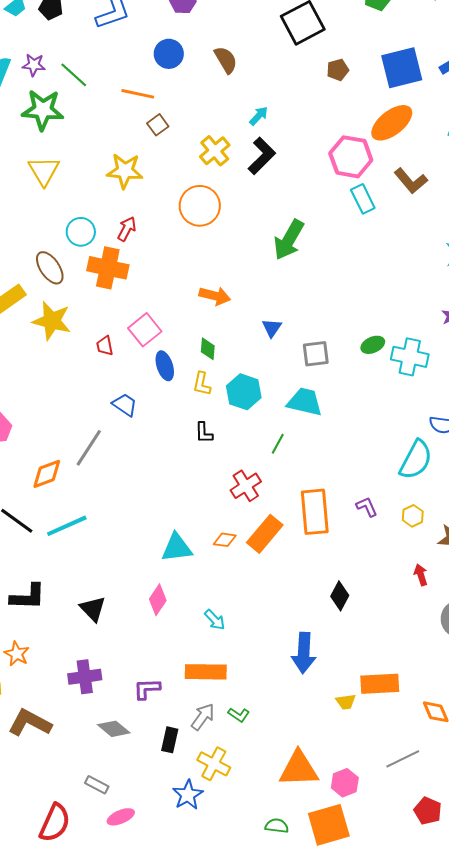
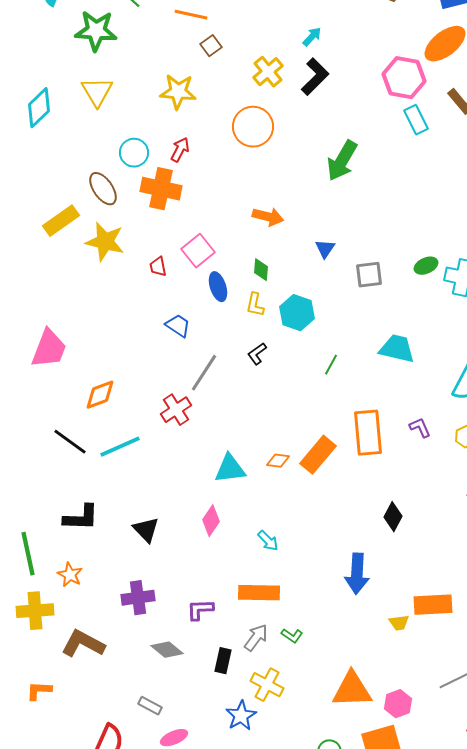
cyan trapezoid: (305, 402) -> (397, 349), moved
black L-shape: (204, 433) -> (257, 354), turned 55
gray line: (89, 448) -> (204, 373), moved
red cross: (246, 486) -> (176, 410), moved

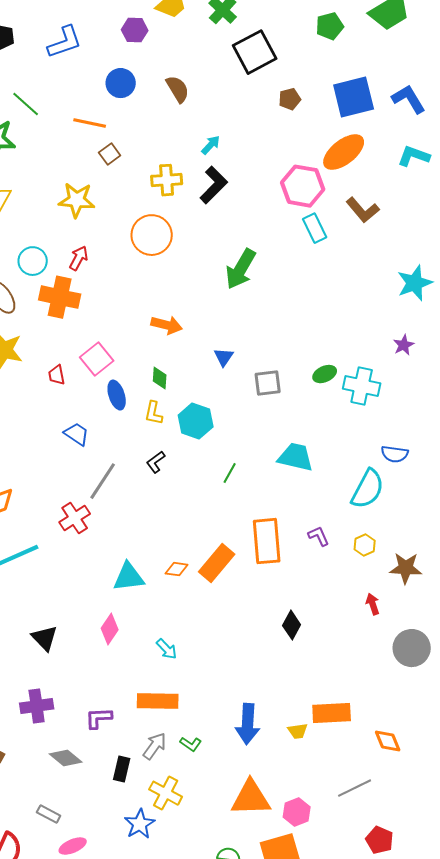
yellow cross: (268, 72) -> (167, 180), turned 36
blue arrow: (357, 574) -> (248, 724), moved

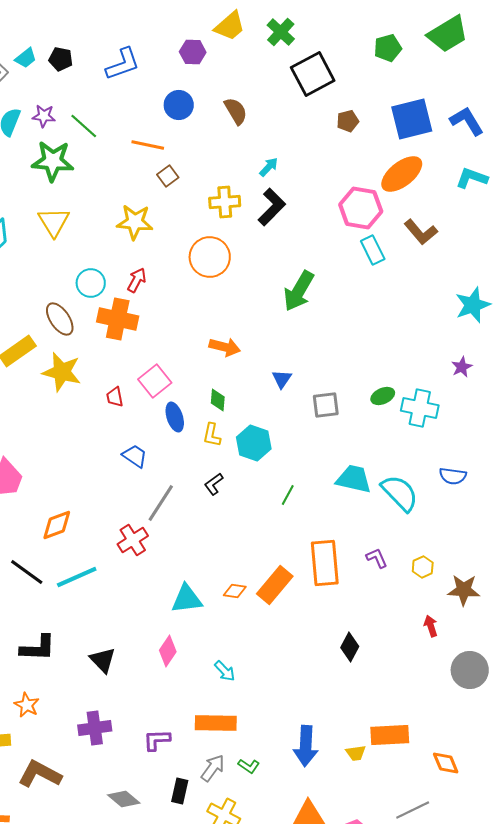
cyan semicircle: (368, 489) -> (400, 493), moved, turned -72
gray diamond: (66, 758) -> (124, 799), moved

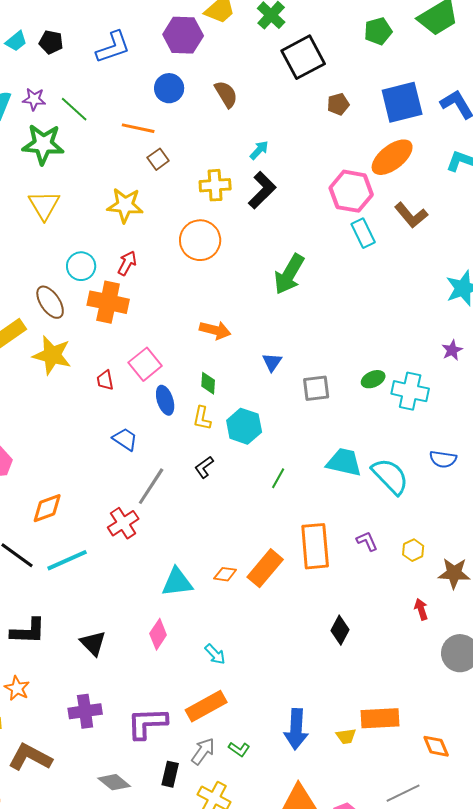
purple hexagon: (193, 52) -> (183, 35), size x1.5
orange rectangle: (216, 723) -> (206, 706), turned -30
purple L-shape: (157, 740) -> (147, 723), size x1.5

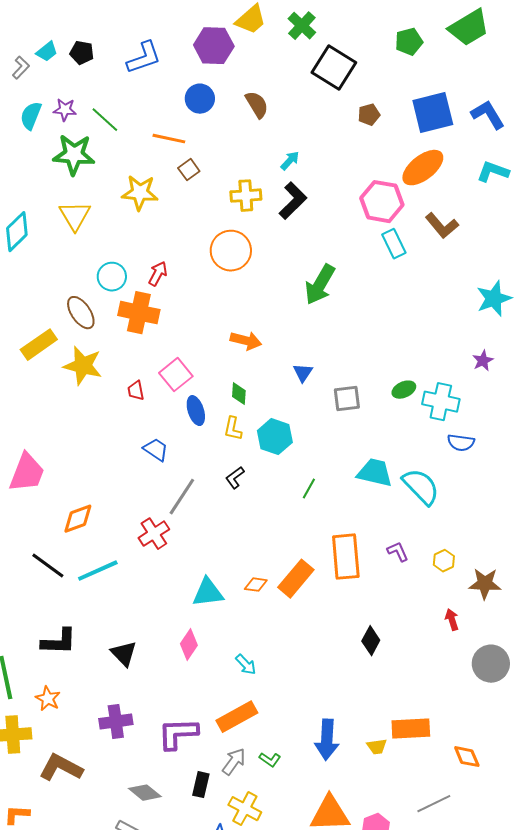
black square: (303, 57) -> (334, 68), turned -30
yellow star: (125, 205) -> (140, 193), moved
blue semicircle: (443, 459) -> (461, 443), moved

